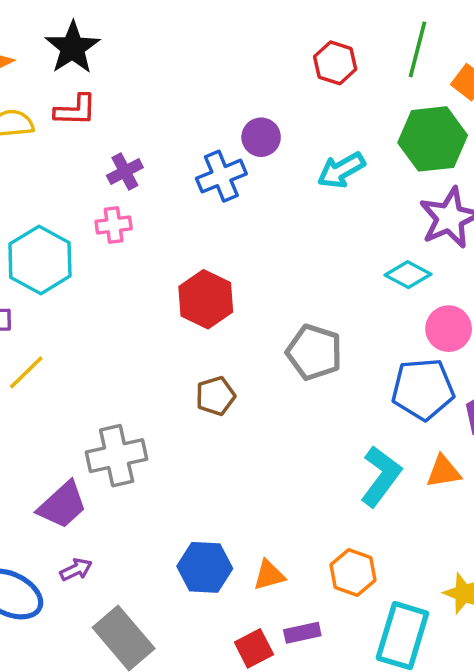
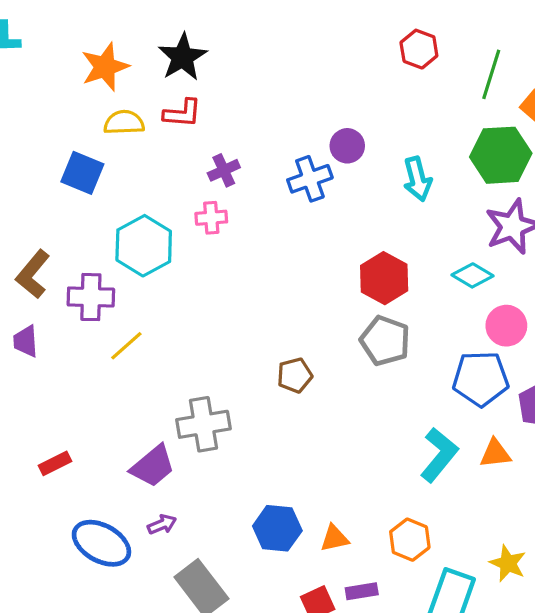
red hexagon: (335, 63) -> (419, 49), moved
cyan arrow: (341, 170) -> (417, 179), turned -78
red hexagon: (206, 299) -> (384, 278), moved

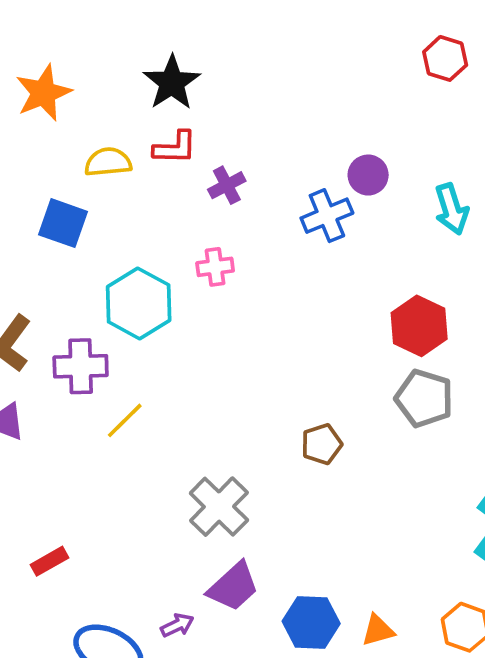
orange star: (105, 67) -> (43, 93), moved
purple cross: (224, 170) -> (227, 185), moved
gray cross: (203, 424) -> (219, 507), turned -33
purple trapezoid: (153, 466) -> (233, 587), moved

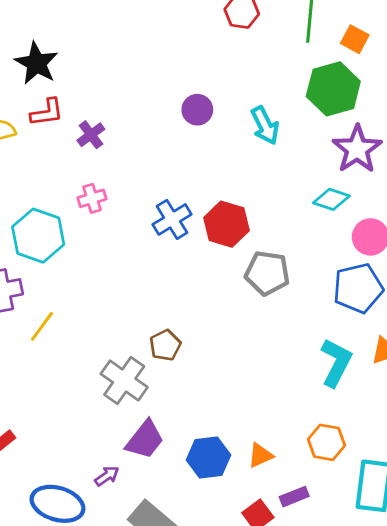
blue cross: (327, 216) -> (172, 219), moved
red hexagon: (419, 326) -> (226, 224), moved
brown pentagon: (322, 444) -> (165, 345), moved

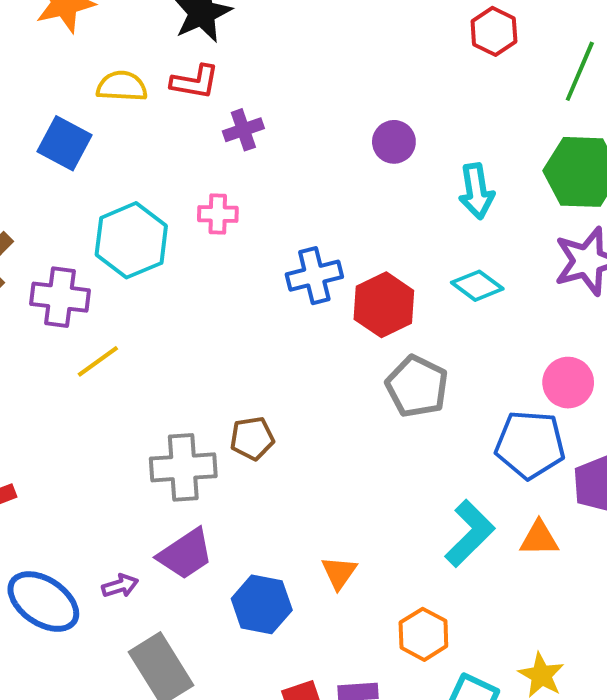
cyan diamond: (331, 199) -> (477, 286), moved
gray cross: (124, 380) -> (183, 467), turned 33
orange triangle: (260, 455) -> (339, 573), moved, turned -48

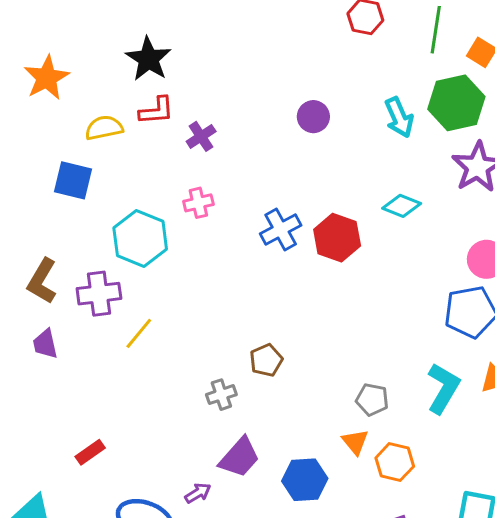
cyan arrow: (476, 191) -> (399, 117), moved
gray pentagon: (417, 386) -> (372, 400), moved, size x0.7
gray cross: (183, 467) -> (221, 395), size x0.6
orange hexagon: (423, 634) -> (395, 462), moved

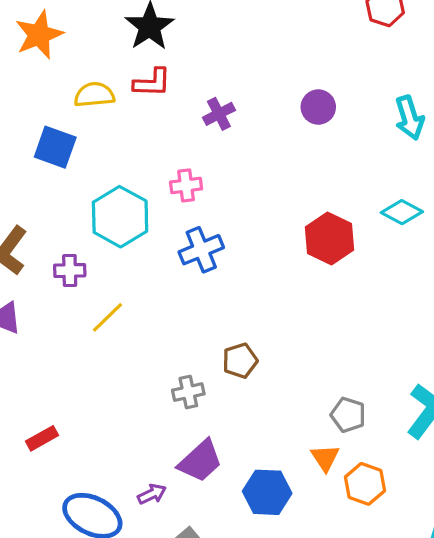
purple cross: (201, 136) -> (219, 114), moved
blue cross: (281, 230) -> (201, 250), moved
purple cross: (99, 294) -> (70, 271), size x0.7

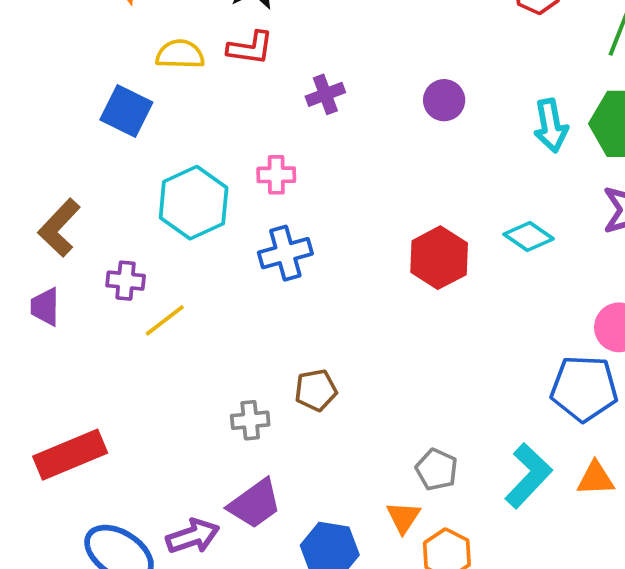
purple cross: (70, 271) -> (126, 281), moved
red rectangle: (42, 438) -> (70, 455), size x1.8
purple arrow: (152, 494) -> (193, 536), size x1.5

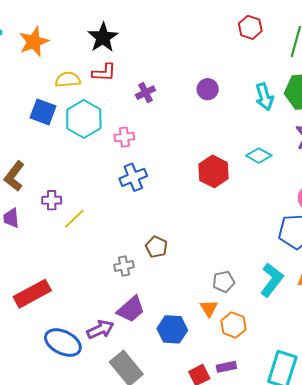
cyan hexagon: (194, 203) -> (84, 119), moved
brown pentagon: (316, 390) -> (156, 247), turned -30
gray pentagon: (437, 470) -> (224, 282), turned -30

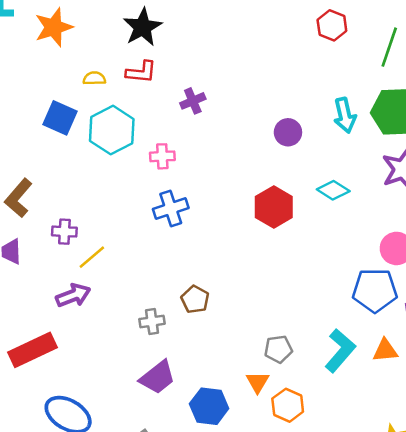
yellow semicircle: (68, 80) -> (94, 78), size x0.7
purple circle: (208, 89) -> (288, 132), moved
purple arrow: (100, 329) -> (73, 295), moved

